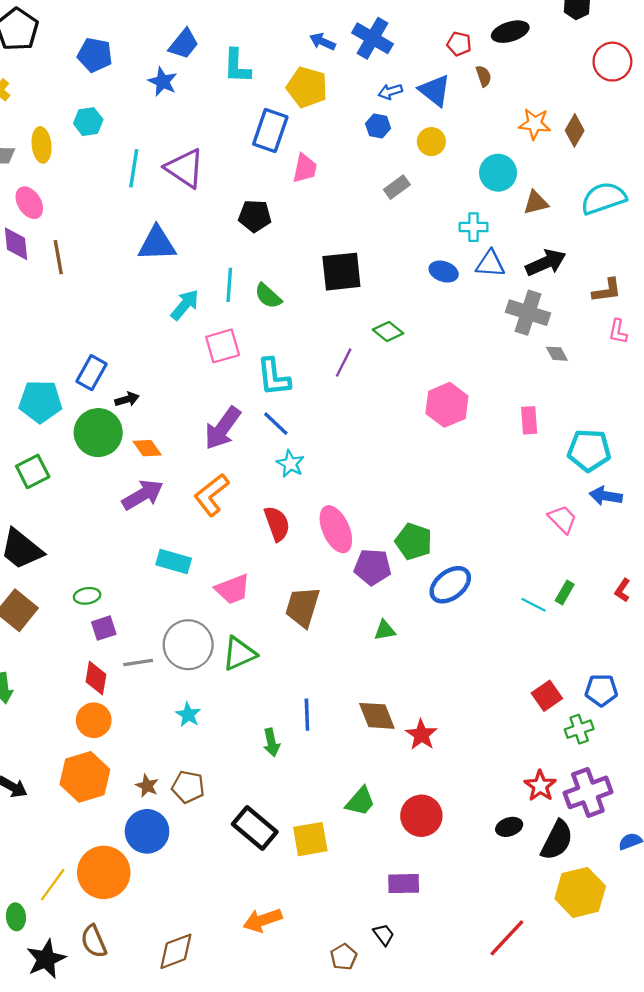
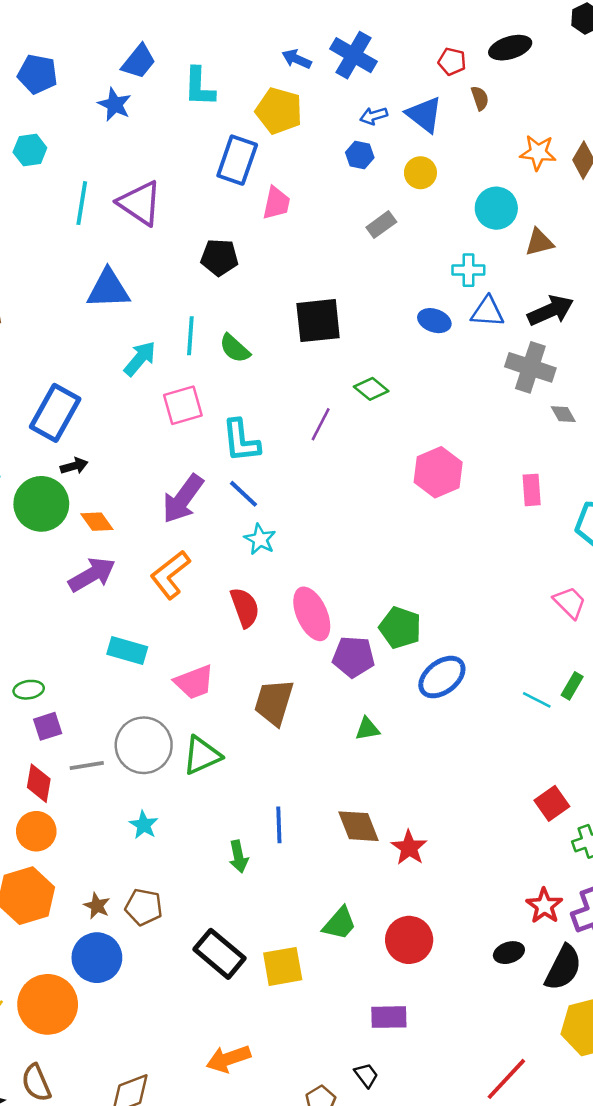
blue rectangle: (91, 373) -> (55, 413), moved, size x1.4

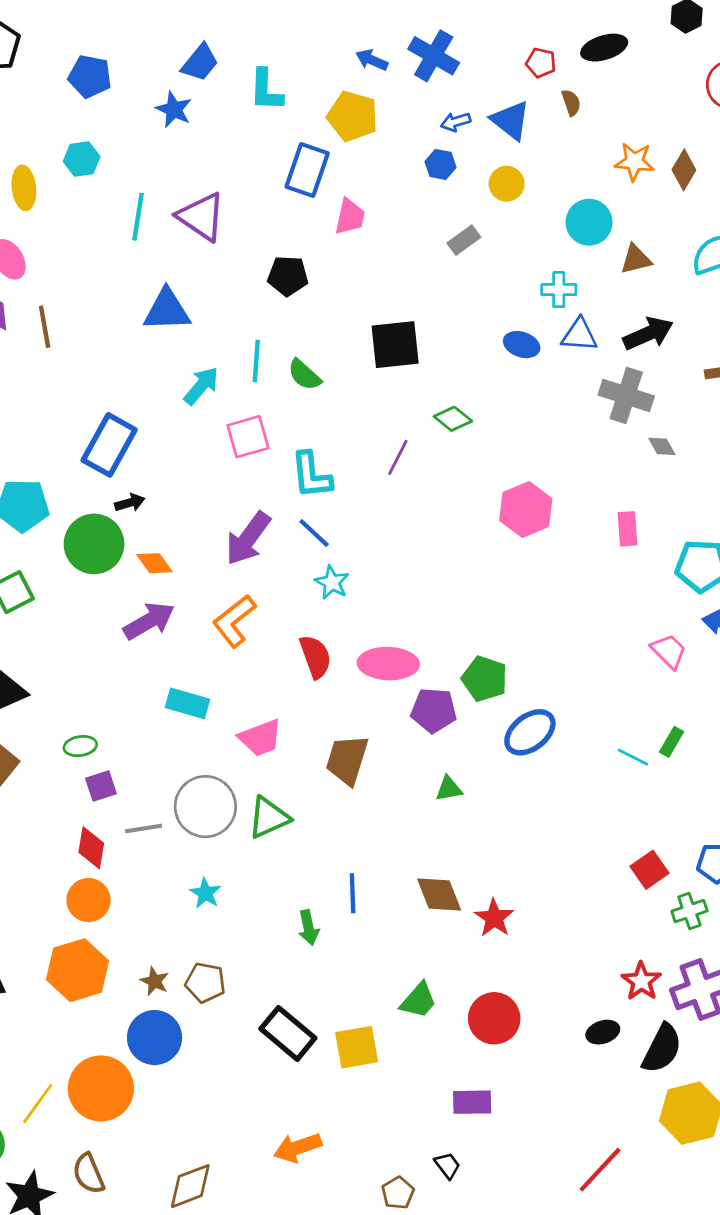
pink ellipse: (312, 614) -> (388, 664), turned -64

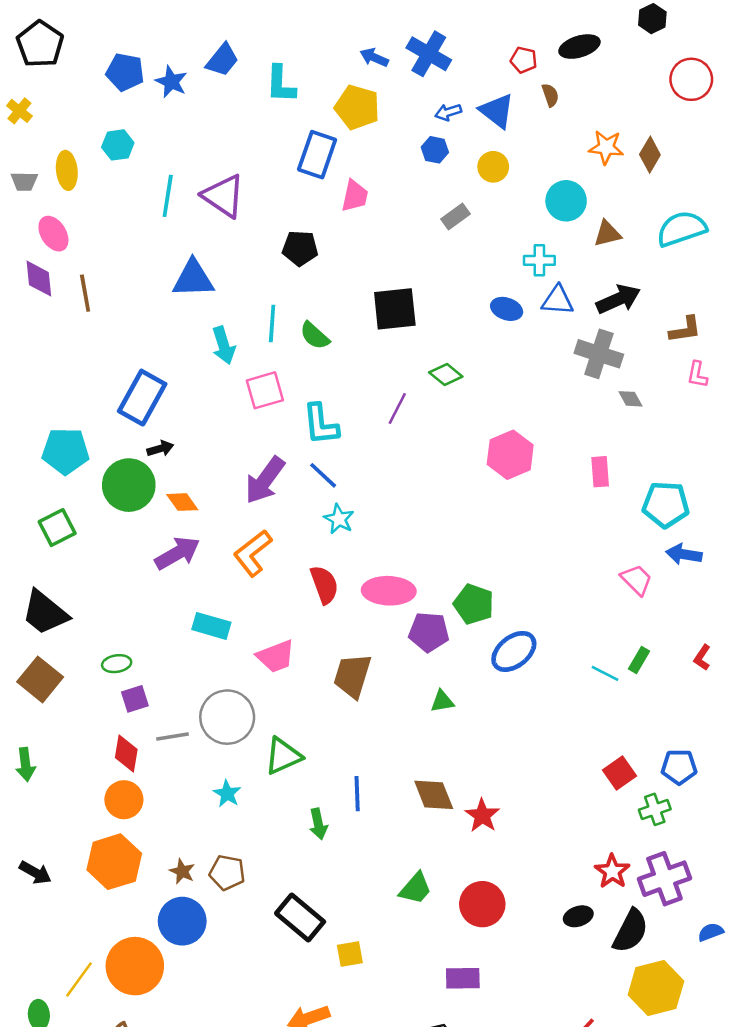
blue star: (174, 109) -> (171, 82), moved
cyan arrow: (201, 386) -> (224, 345), turned 123
green triangle: (269, 818) -> (283, 756), moved
yellow square: (357, 1047) -> (350, 954), moved, size x0.7

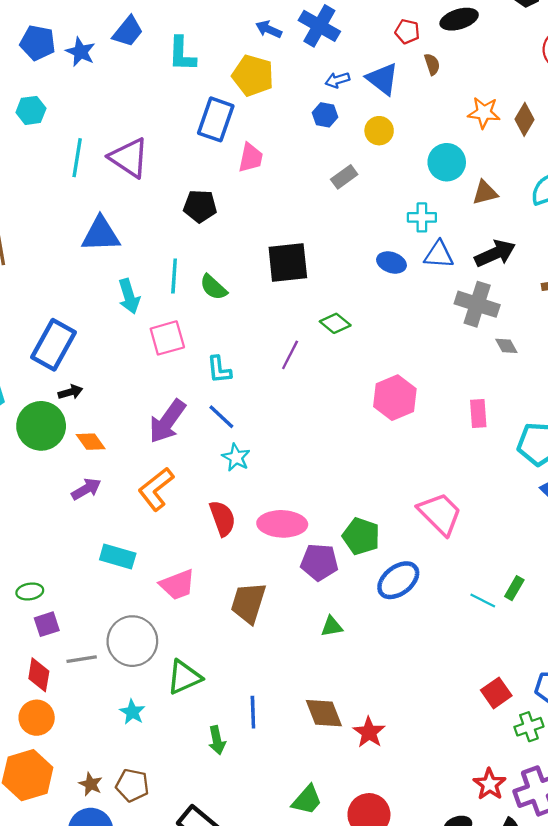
cyan L-shape: (321, 424) -> (219, 370), size x0.7
purple arrow: (177, 553) -> (86, 489), size x0.7
pink trapezoid: (637, 580) -> (440, 514), moved, size x1.5

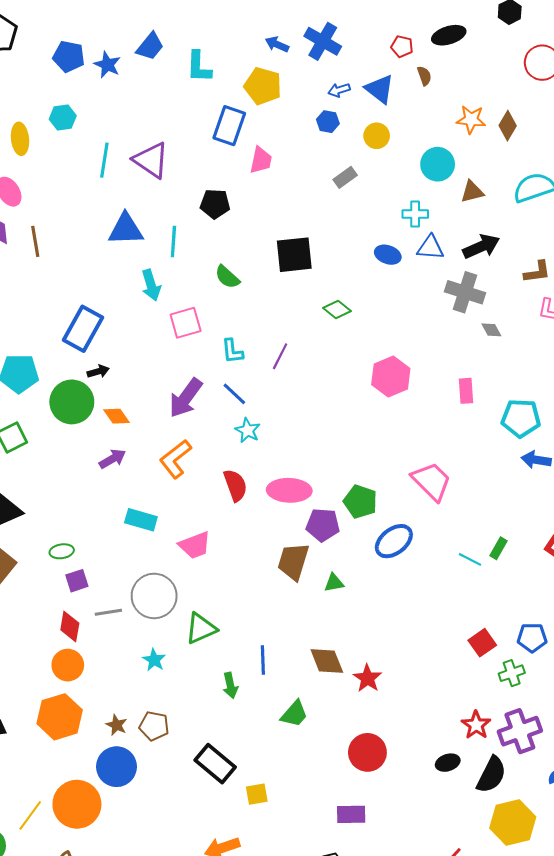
cyan line: (174, 276) -> (173, 241), moved
purple line: (290, 355) -> (280, 356), moved
brown trapezoid: (248, 603) -> (293, 561), moved
green trapezoid: (307, 800) -> (294, 714), moved

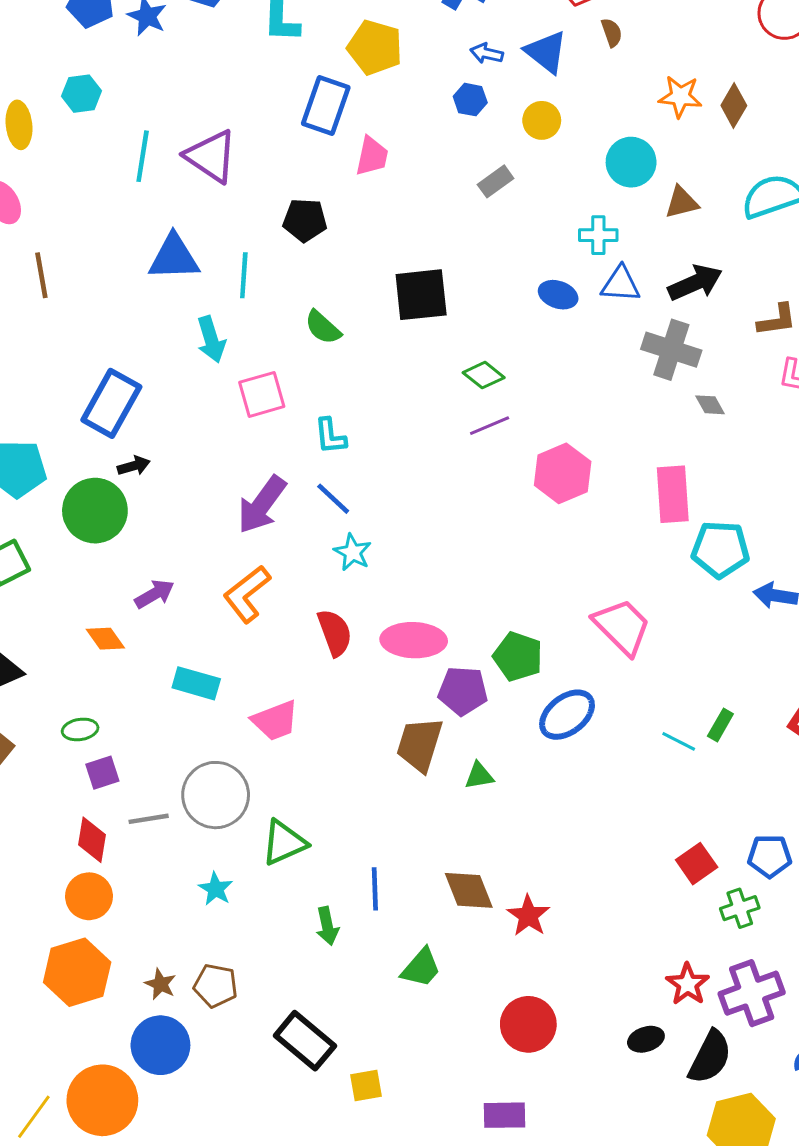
blue arrow: (339, 90) -> (487, 53), turned 30
purple line: (280, 356) -> (490, 426), moved, turned 40
pink rectangle: (466, 391) -> (673, 494), size x1.5
orange diamond: (117, 416) -> (105, 639), moved
cyan pentagon: (521, 418) -> (720, 549), moved

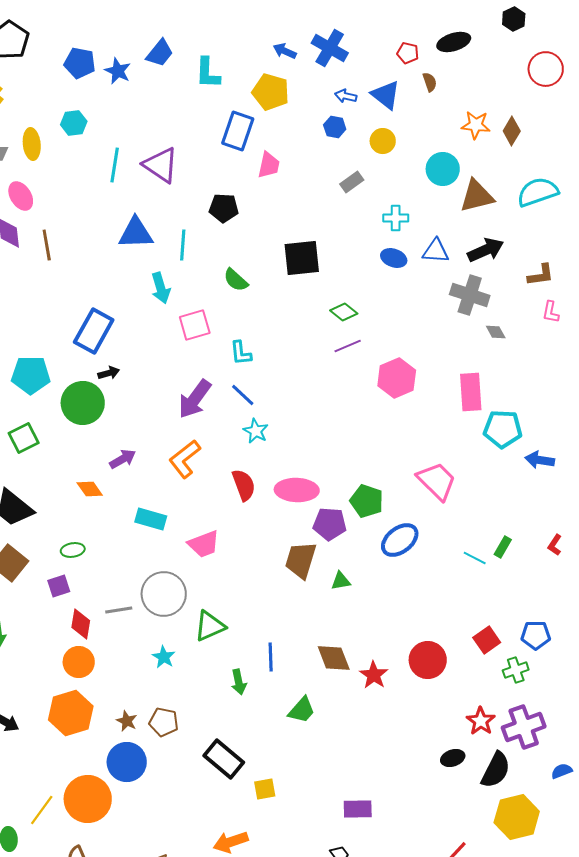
brown triangle: (682, 202) -> (477, 196), size x1.5
cyan cross: (598, 235) -> (396, 218), moved
purple square: (102, 773) -> (59, 586), moved
red circle: (528, 1024) -> (428, 660), moved

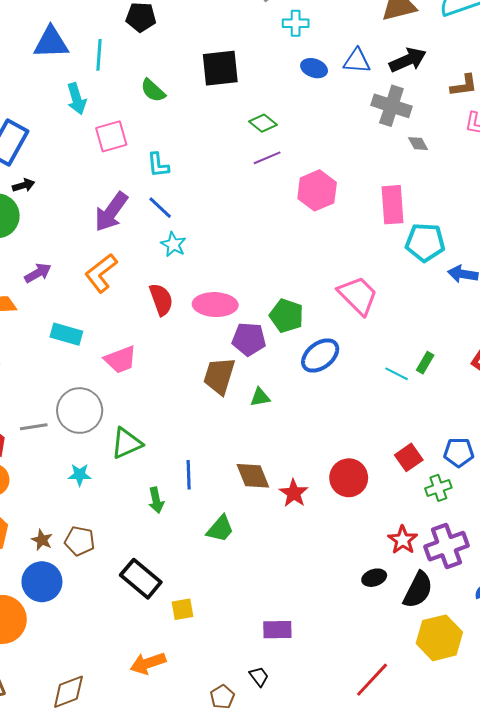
cyan cross: (396, 218) -> (296, 23), moved
cyan star: (164, 657) -> (80, 475), turned -30

